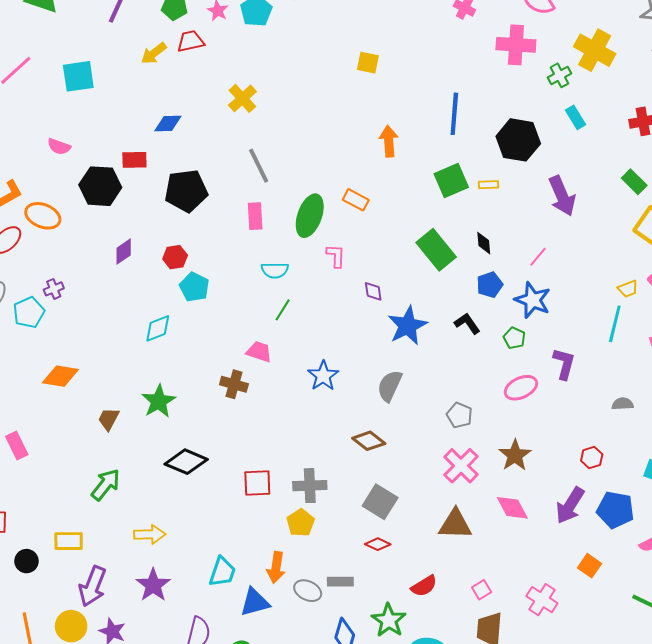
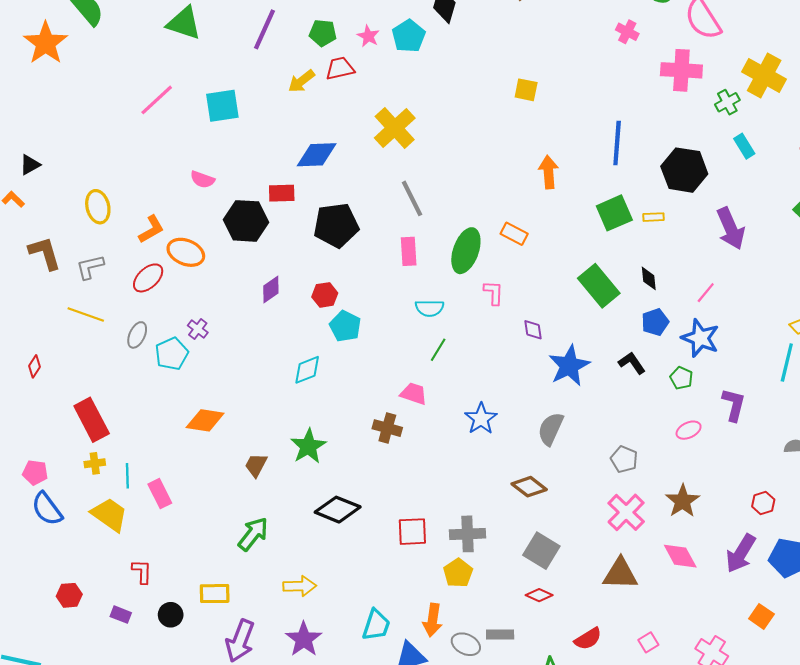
yellow cross: (242, 98) -> (395, 128), size x1.4
blue diamond: (168, 123) -> (317, 155), size x1.4
purple cross: (54, 289) -> (198, 329), turned -30
pink ellipse: (521, 388) -> (689, 430), size x0.7

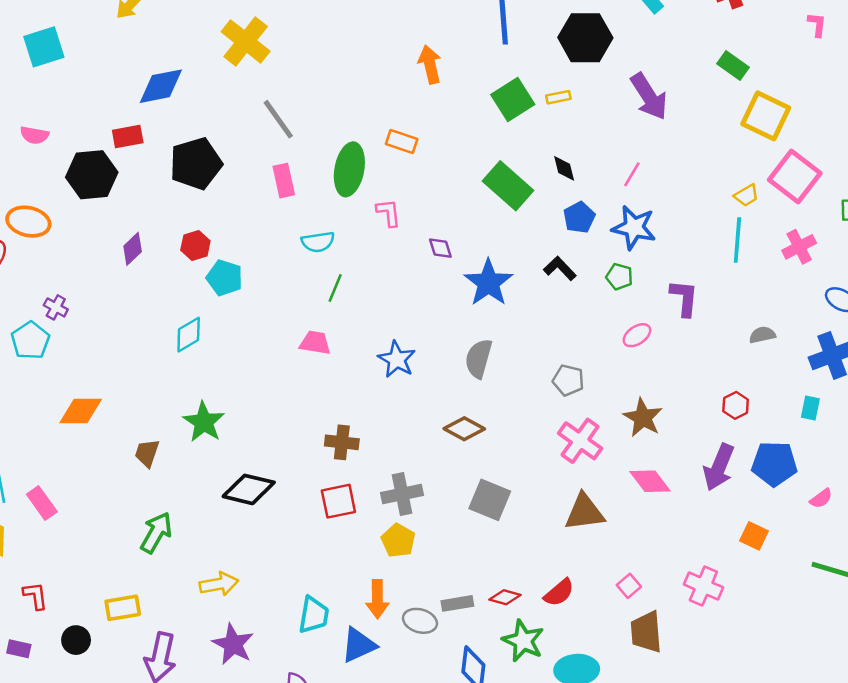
brown cross: (387, 428) -> (342, 442), moved
red diamond: (539, 595) -> (505, 597), moved

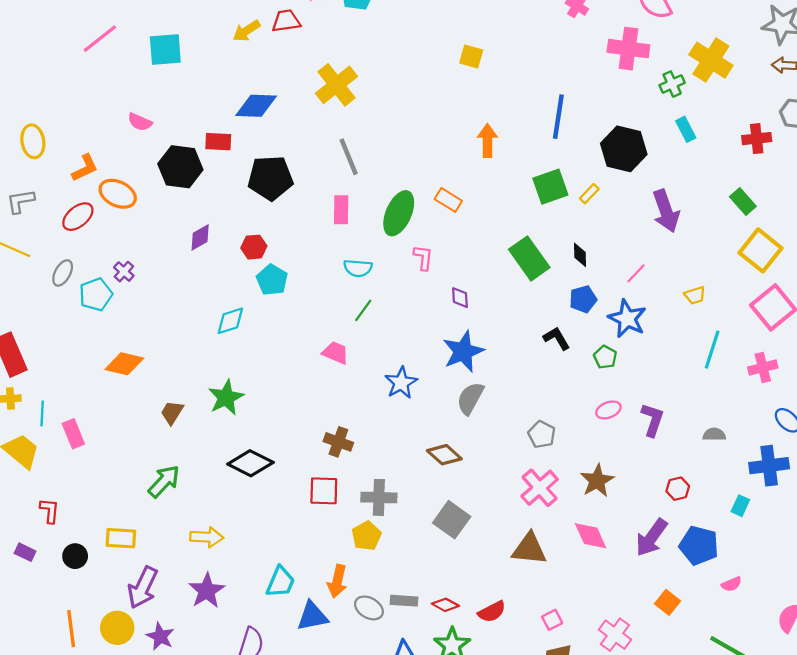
yellow rectangle: (558, 97) -> (589, 194), turned -48
yellow trapezoid: (746, 195) -> (695, 295), moved
blue star: (488, 283) -> (463, 352), moved
purple L-shape: (684, 298) -> (653, 420), moved

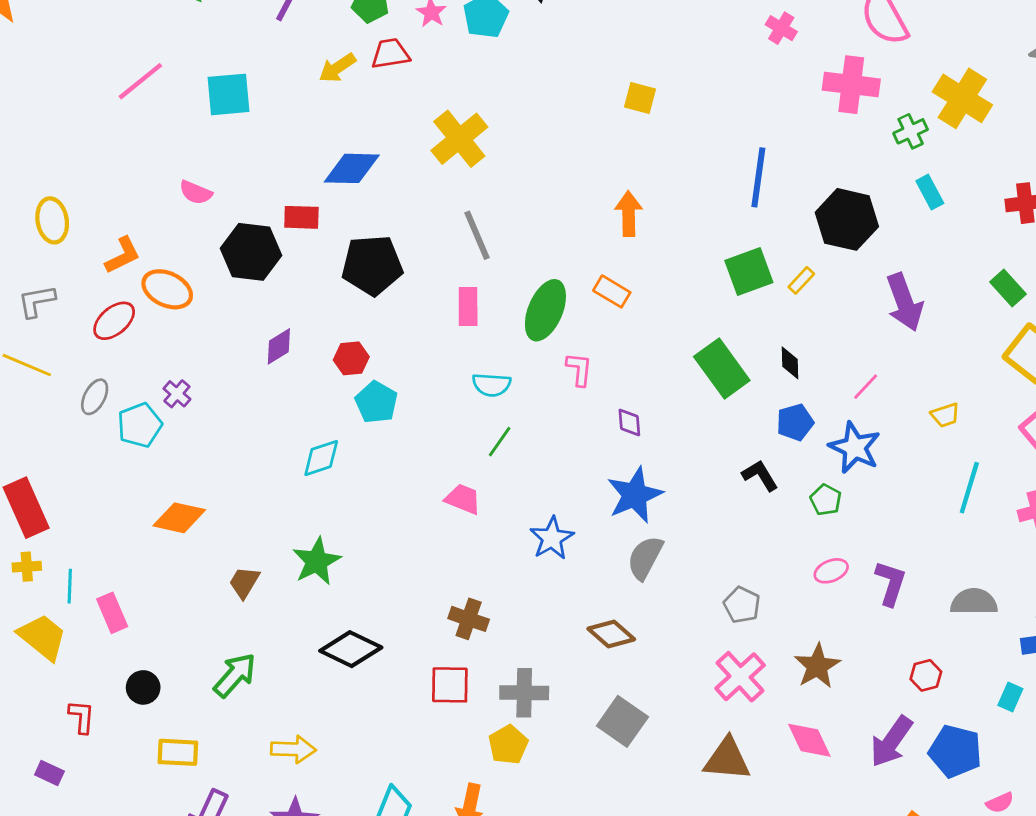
orange arrow: (487, 141) -> (629, 214), moved
gray semicircle: (714, 434) -> (974, 602), size x1.5
black circle: (75, 556) -> (143, 687), moved

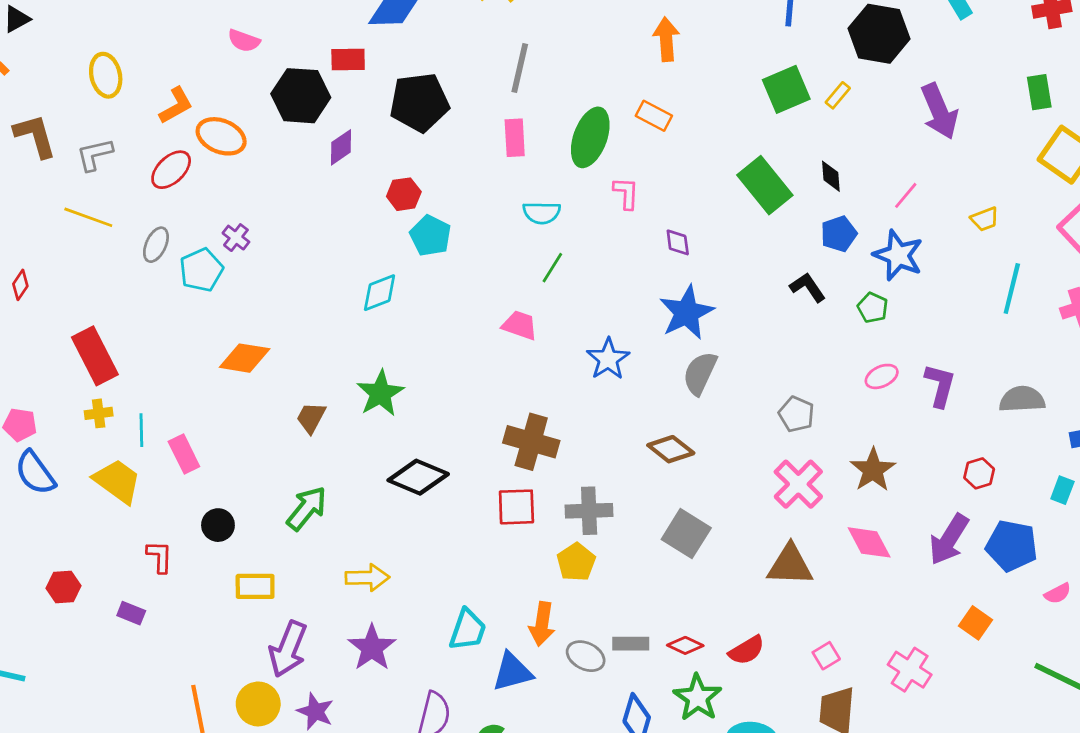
gray line: (477, 235) -> (520, 68), turned 39
green rectangle: (1008, 288) -> (1039, 92), turned 36
purple diamond: (279, 346) -> (341, 147), moved
brown cross: (469, 619) -> (531, 442), size x1.4

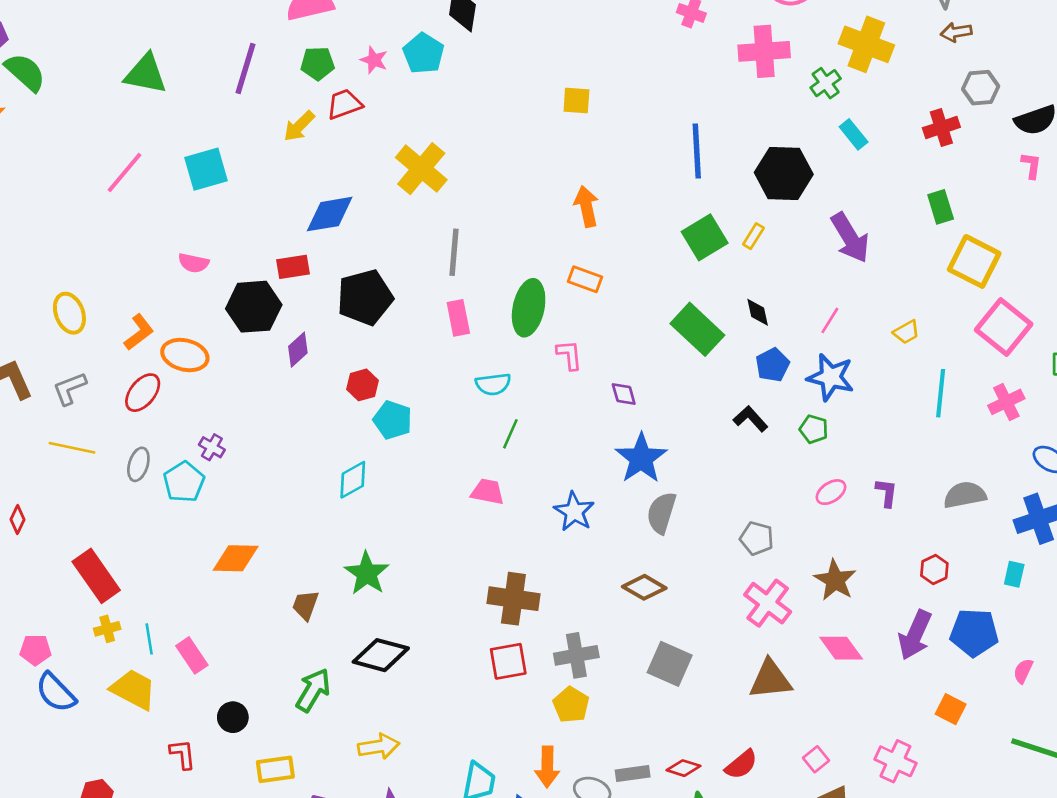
purple L-shape: (940, 385) -> (887, 493), size x0.7
black diamond: (418, 477) -> (381, 655), moved
pink semicircle: (1058, 593) -> (1023, 671), turned 150

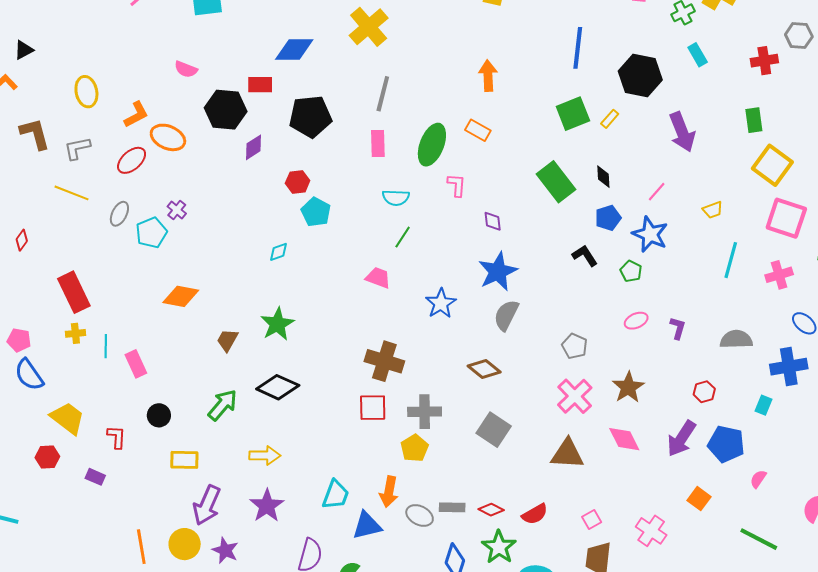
pink square: (1004, 327) -> (786, 218), turned -30
cyan diamond: (353, 480) -> (279, 252), size x0.7
yellow trapezoid: (133, 689) -> (68, 418), moved

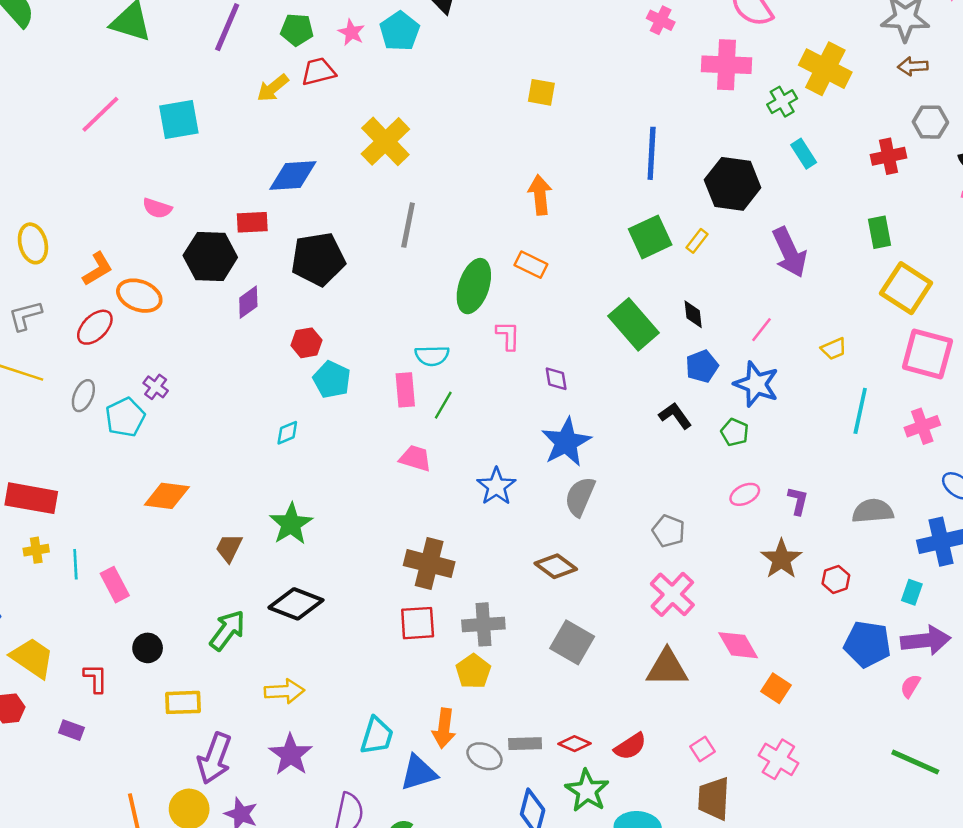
pink rectangle: (378, 144) -> (405, 390), moved
red rectangle: (74, 292) -> (31, 498), turned -51
brown star: (628, 387) -> (781, 559), moved
purple arrow: (681, 438) -> (926, 640), moved, turned -126
orange square: (699, 499) -> (776, 688), moved

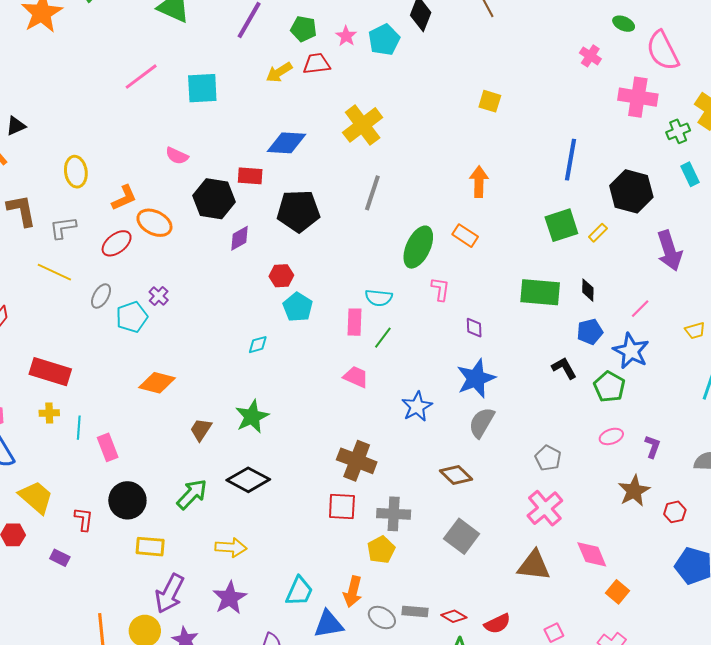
green rectangle: (634, 324) -> (540, 292), turned -51
green pentagon: (735, 432) -> (609, 387), size x1.4
black circle: (148, 648) -> (127, 500), size x1.6

